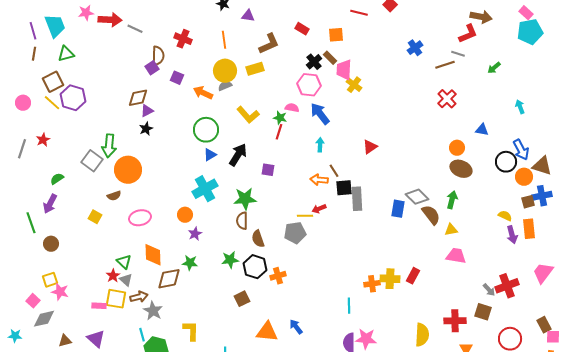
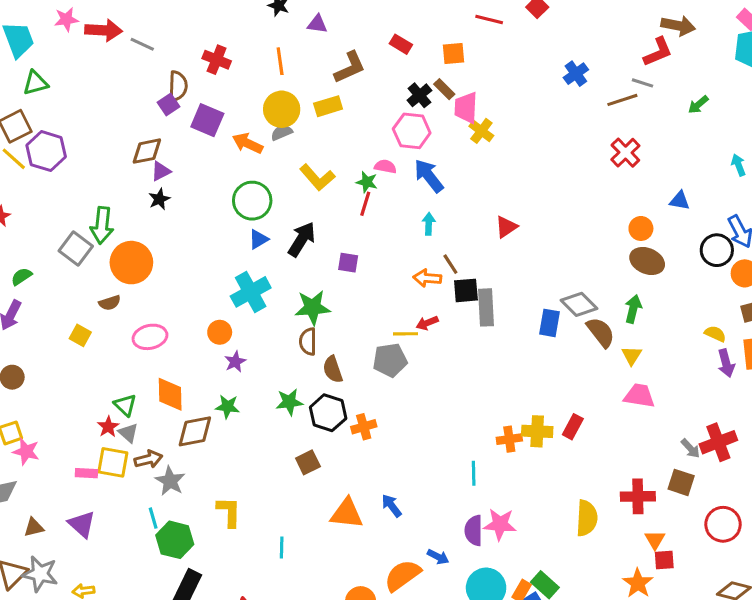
purple square: (177, 78) -> (207, 120), size x1.5
yellow triangle: (451, 230) -> (632, 355), turned -48

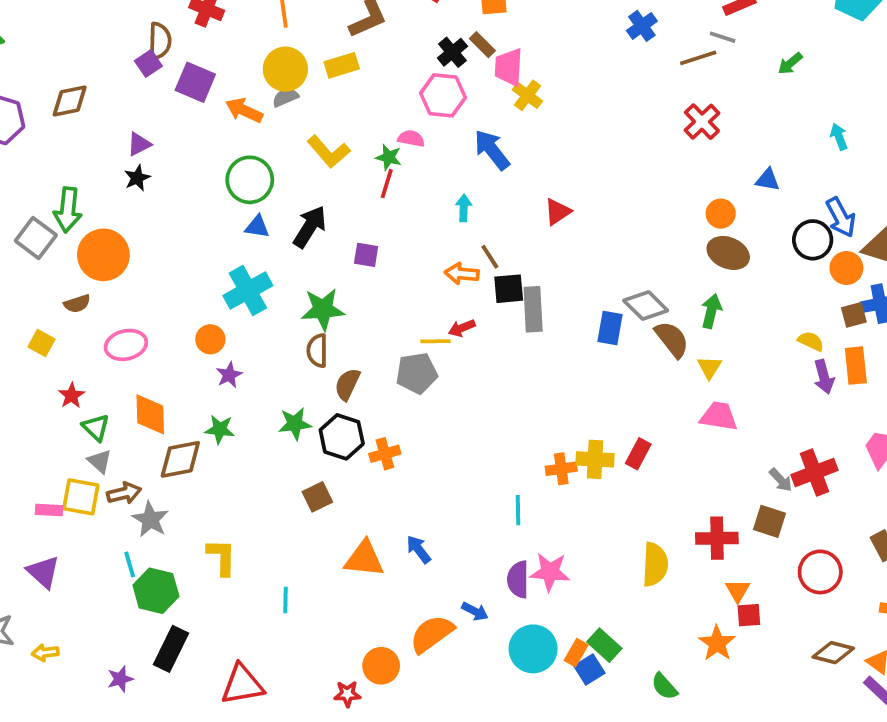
brown diamond: (147, 151) -> (70, 101), moved
blue arrow: (429, 176) -> (492, 150), moved
blue triangle: (258, 239) -> (257, 227), turned 40
brown semicircle: (333, 369) -> (347, 384), turned 44
red star: (108, 427) -> (72, 396), moved

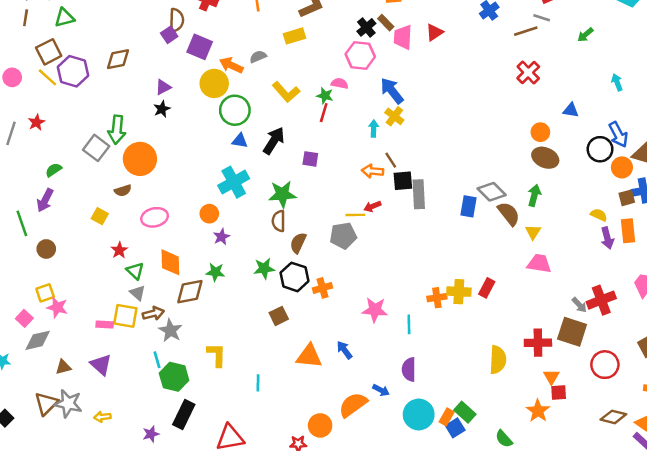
yellow circle: (285, 69) -> (214, 83), moved
yellow cross: (527, 95) -> (394, 116), moved
red triangle: (557, 212) -> (434, 32), moved
brown square: (769, 521) -> (572, 332), size x1.4
pink star: (550, 572) -> (375, 310), moved

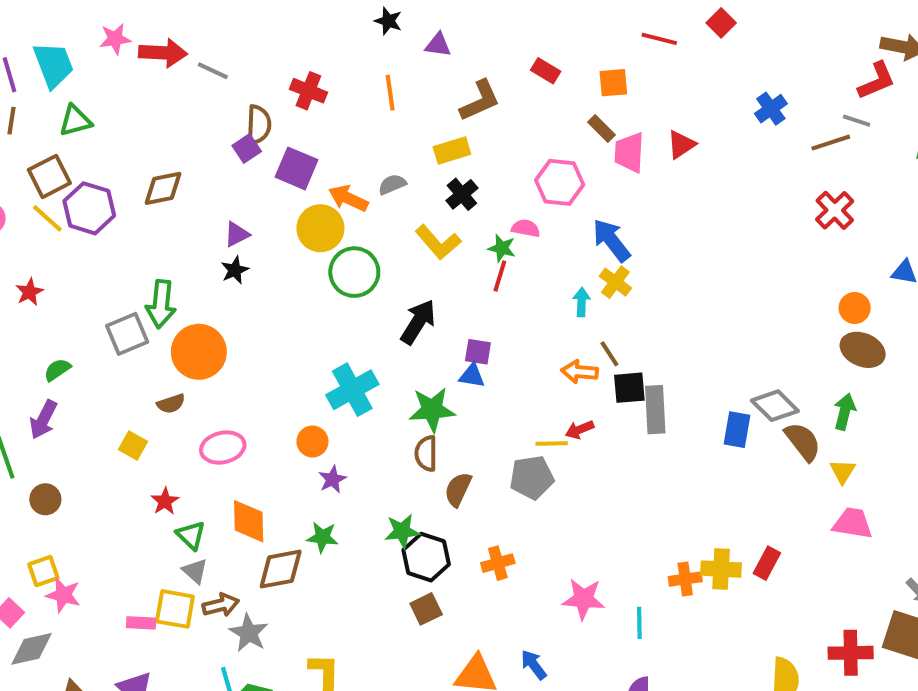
black cross: (366, 27) -> (462, 194), moved
blue triangle: (240, 141) -> (472, 376), moved
gray square: (96, 148) -> (127, 334), turned 30
black hexagon: (295, 277) -> (426, 557), moved

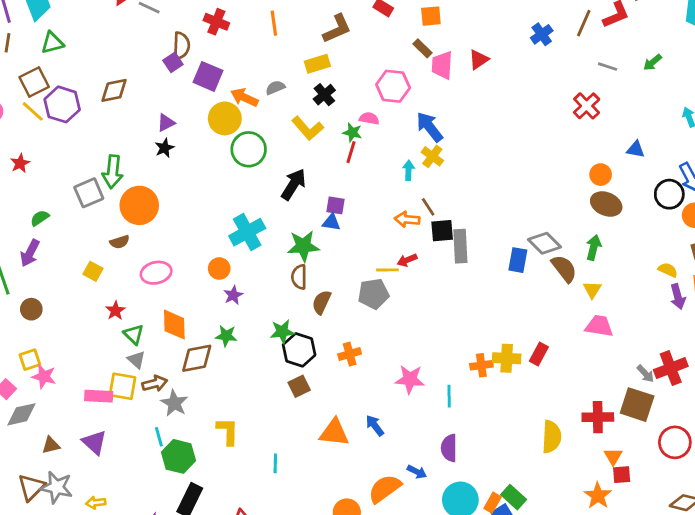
gray line: (857, 121) -> (608, 67), moved
brown line: (831, 143) -> (584, 23), moved, turned -48
pink rectangle: (141, 623) -> (99, 396), size x1.4

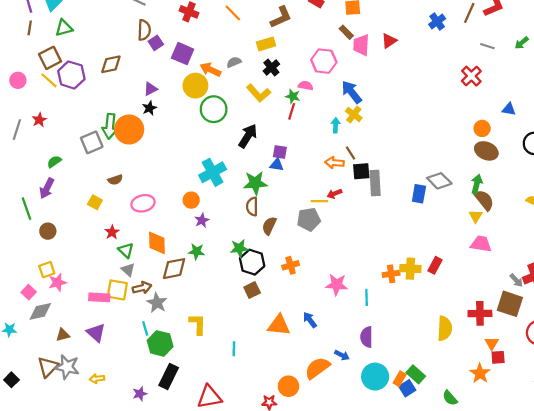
orange line: (274, 23) -> (233, 13), turned -36
brown semicircle: (181, 46) -> (144, 30), moved
orange circle: (139, 205) -> (129, 130), moved
brown semicircle: (564, 269) -> (484, 200), moved
pink star: (44, 376) -> (57, 282), turned -30

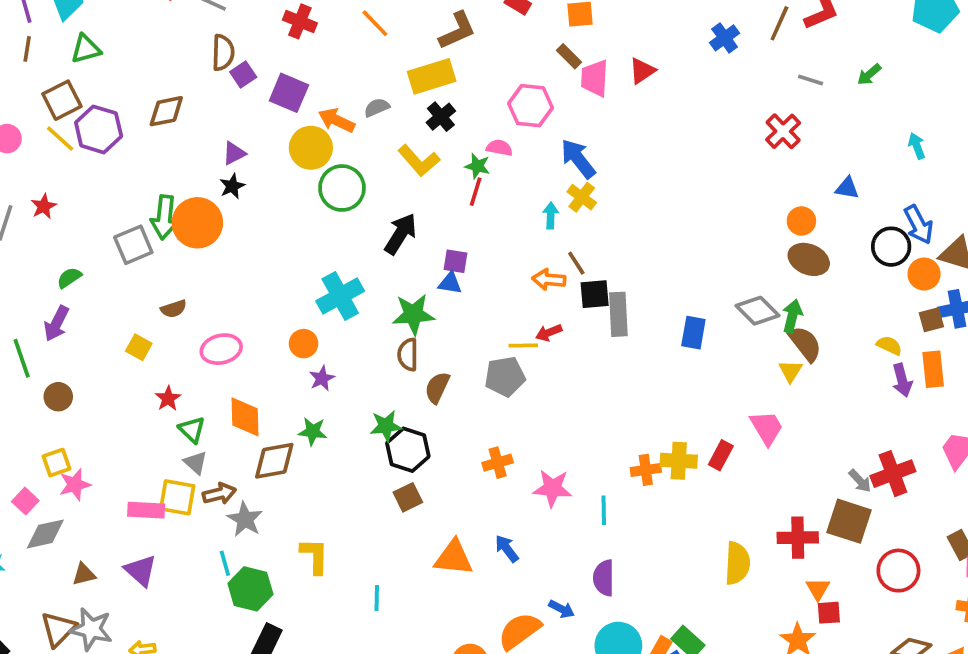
yellow rectangle: (266, 44) -> (432, 76), size x1.4
gray diamond: (439, 181) -> (757, 311), moved
pink trapezoid: (481, 244) -> (767, 428), moved, turned 50
orange cross: (291, 265) -> (498, 463), moved

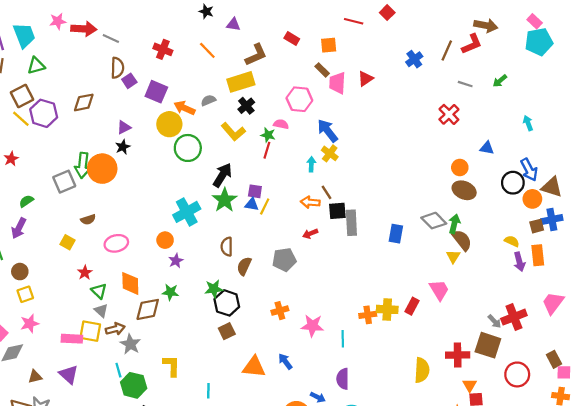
green star: (413, 314) -> (225, 200), moved, turned -30
yellow line: (523, 345) -> (265, 207), moved, turned -63
yellow square: (56, 463) -> (25, 294), moved

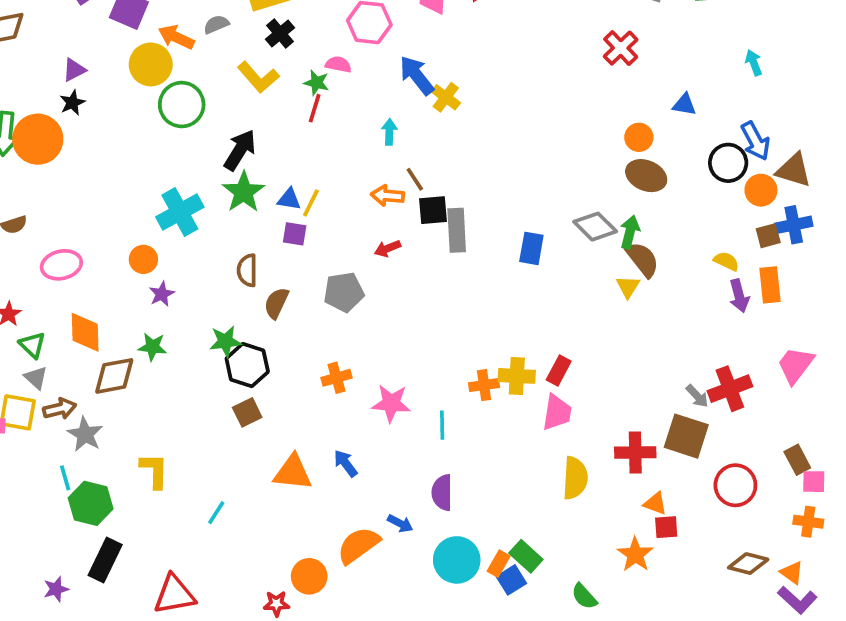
yellow cross: (330, 153) -> (446, 97), moved
purple square: (255, 191) -> (295, 234), moved
pink trapezoid: (439, 290) -> (557, 412), moved, turned 40
orange triangle: (470, 385) -> (655, 503), turned -40
cyan line: (208, 391) -> (216, 513), turned 32

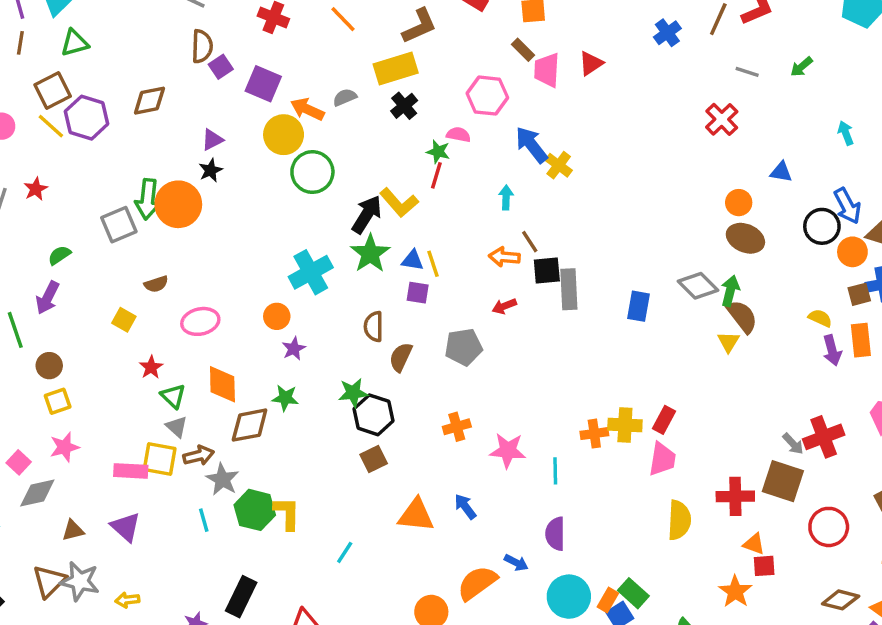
yellow L-shape: (258, 77) -> (399, 203), moved
yellow line: (311, 203) -> (433, 264), turned -44
green hexagon: (91, 503) -> (255, 510), moved

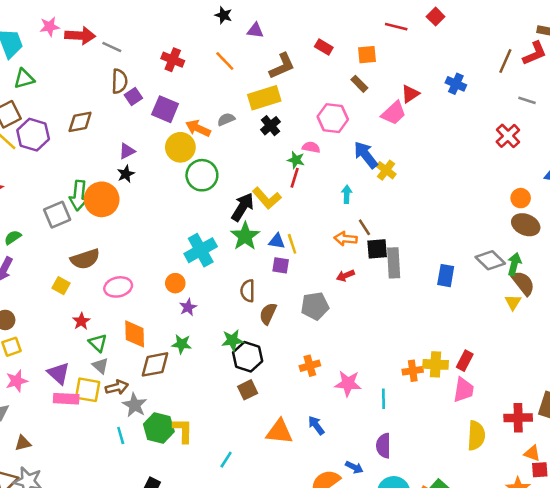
blue cross: (667, 33) -> (456, 84), moved, turned -30
pink trapezoid: (547, 70) -> (394, 113), moved, turned -136
brown semicircle: (156, 284) -> (85, 259), size x1.6
purple triangle: (126, 527) -> (58, 373), moved

